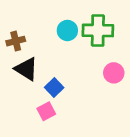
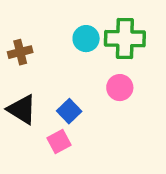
black triangle: (26, 69) -> (22, 109), moved
pink circle: (114, 73) -> (120, 88), moved

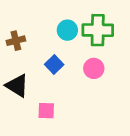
blue square: (69, 111) -> (54, 64), moved
pink square: (59, 142) -> (46, 111), turned 30

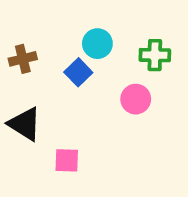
green cross: (98, 30) -> (155, 55), moved, size x0.7
blue square: (54, 64) -> (78, 72), moved

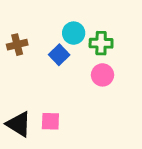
green cross: (155, 55) -> (101, 43), moved
black triangle: (25, 124) -> (19, 124), moved

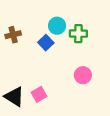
pink circle: (103, 75) -> (83, 75), moved
pink square: (50, 121) -> (39, 94), turned -32

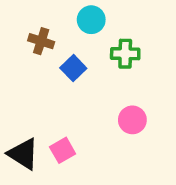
cyan circle: (57, 26) -> (91, 20), moved
brown cross: (13, 35) -> (41, 41), moved, turned 32

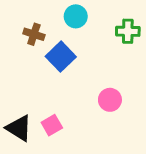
green cross: (125, 54) -> (128, 31), moved
blue square: (73, 68) -> (61, 57), size x1.4

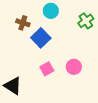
green cross: (128, 31) -> (86, 21), turned -35
pink square: (52, 125) -> (47, 69), moved

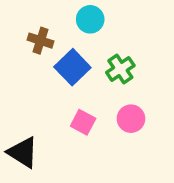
green cross: (86, 21) -> (120, 69), moved
pink square: (47, 69) -> (83, 122), turned -32

